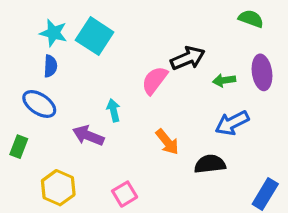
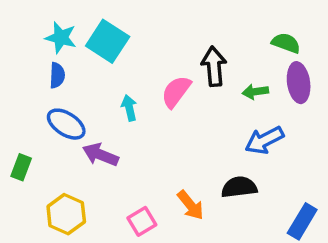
green semicircle: (251, 19) -> (286, 43), moved
black arrow: (188, 58) -> (214, 66), turned -72
blue ellipse: (39, 104) -> (66, 124), moved
cyan arrow: (114, 110) -> (129, 108), moved
orange arrow: (167, 142) -> (190, 205), moved

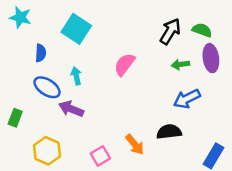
cyan star: (61, 38) -> (20, 17), moved
black arrow: (214, 66) -> (170, 31), moved, turned 36
cyan arrow: (129, 108) -> (76, 76), moved

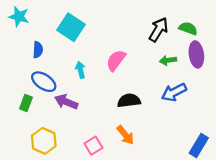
cyan arrow: (76, 76) -> (80, 70), moved
green rectangle: (15, 118) -> (26, 103), moved
black semicircle: (169, 132) -> (129, 101), moved

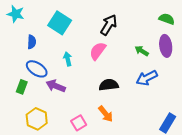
green semicircle: (188, 28) -> (167, 19), moved
black arrow: (159, 30) -> (109, 25), moved
green arrow: (168, 60) -> (142, 51), turned 40

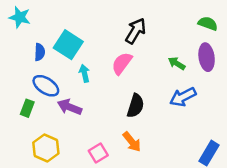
cyan square: (60, 23) -> (68, 45), moved
black semicircle: (109, 85) -> (136, 106), turned 114

